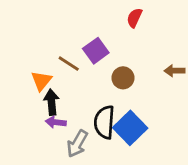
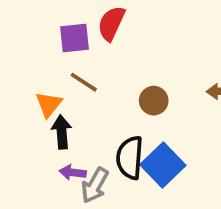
red semicircle: (134, 18) -> (111, 23), moved, size x1.4
purple square: (96, 51) -> (75, 38), moved, turned 30
purple arrow: (56, 122) -> (73, 172), moved

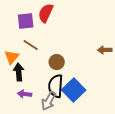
brown circle: (154, 101) -> (57, 62), moved
gray arrow: (95, 185) -> (49, 101), moved

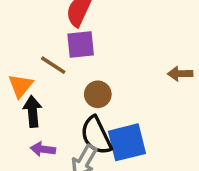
purple square: (26, 21) -> (81, 45), moved
black semicircle: (56, 86) -> (96, 135), turned -30
blue square: (74, 90) -> (127, 142), turned 30

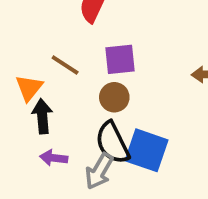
purple square: (81, 45) -> (120, 59), moved
blue square: (127, 142) -> (147, 150), turned 33

